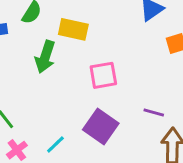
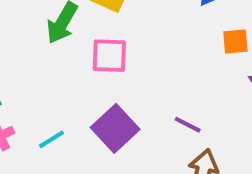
pink square: (103, 75) -> (109, 56), moved

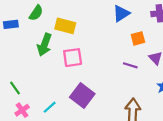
purple line: (188, 125) -> (130, 65), moved

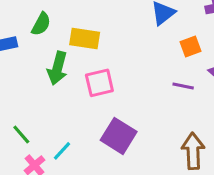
cyan line: (50, 107) -> (62, 151), moved

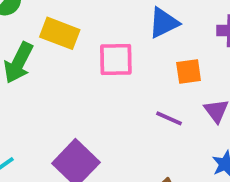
pink square: (99, 83) -> (116, 59), moved

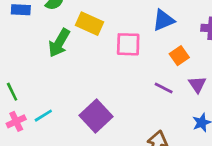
orange square: (189, 72) -> (179, 56), turned -30

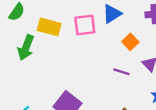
pink square: (128, 44) -> (85, 25), moved

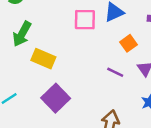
yellow rectangle: (49, 27) -> (43, 59), moved

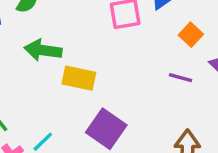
green arrow: (22, 34) -> (43, 50), turned 80

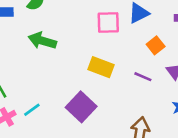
yellow rectangle: (79, 78) -> (101, 67), moved

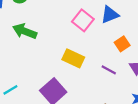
pink square: (108, 22) -> (83, 20), turned 35

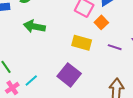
orange square: (122, 44) -> (101, 22), moved

